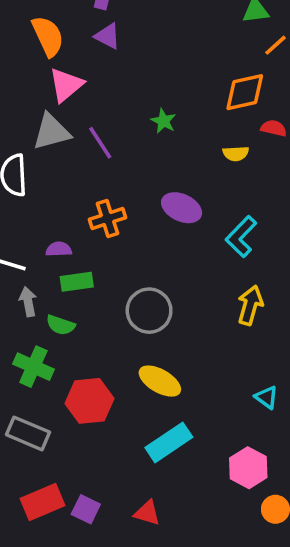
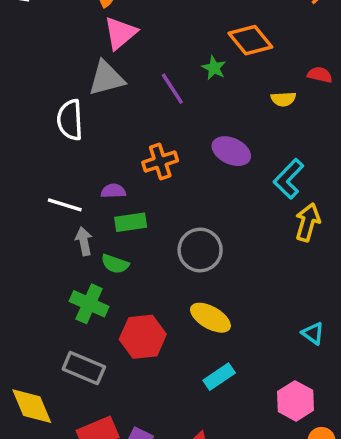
orange diamond: (245, 92) -> (250, 40), moved, turned 63
purple line: (100, 143) -> (172, 89), moved
yellow arrow: (250, 305) -> (308, 222), moved
cyan rectangle: (169, 442) -> (219, 377), size x0.7

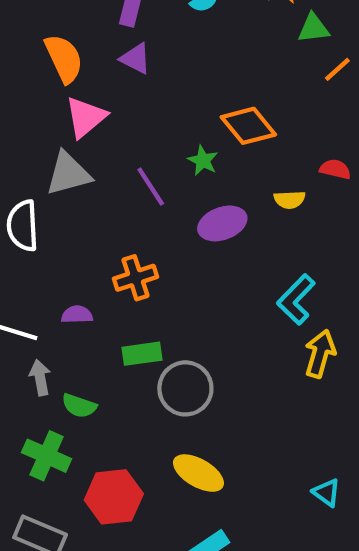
purple ellipse: (231, 151) -> (222, 223), moved, turned -45
green rectangle: (131, 222) -> (142, 354), moved

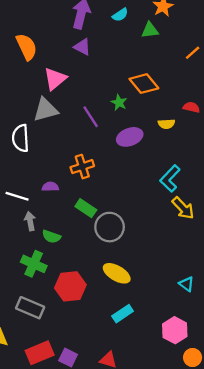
green triangle: (313, 28) -> (150, 30), moved
orange semicircle: (64, 59) -> (27, 47), moved
green rectangle: (142, 354) -> (86, 208), turned 42
yellow arrow: (320, 354) -> (183, 208), turned 120

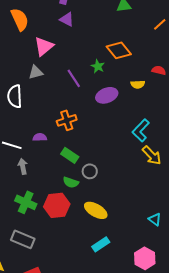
gray triangle: (46, 110) -> (36, 72), size x0.7
gray circle: (110, 227) -> (90, 171), size x0.6
green semicircle: (51, 237) -> (71, 182), moved
red hexagon: (70, 286) -> (57, 205), moved

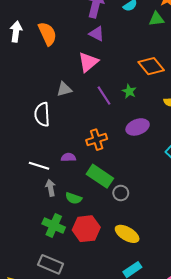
pink triangle: (44, 46) -> (88, 62), moved
green star: (98, 66) -> (129, 91), moved
purple ellipse: (107, 95) -> (138, 127), moved
green rectangle: (70, 155) -> (100, 176), size x1.4
green semicircle: (71, 182) -> (74, 198), moved

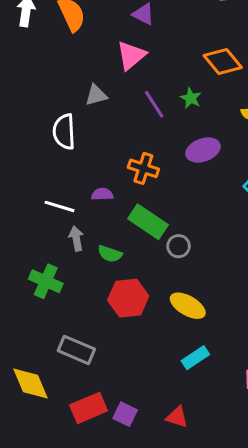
orange cross: (97, 140) -> (143, 168), turned 36
green cross: (54, 225) -> (46, 281), moved

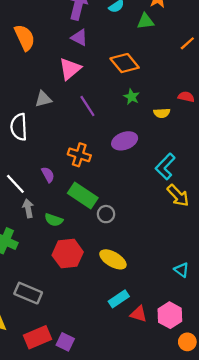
orange diamond: (223, 61) -> (125, 63), moved
green star: (191, 98) -> (132, 97), moved
purple semicircle: (102, 194) -> (48, 175), turned 63
white line: (60, 206) -> (15, 184), turned 30
red triangle: (177, 417) -> (139, 314), moved

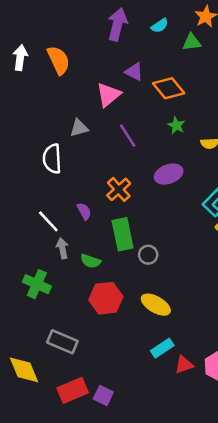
purple triangle: (79, 38) -> (134, 72), moved
orange cross: (79, 155) -> (119, 189), turned 30
green rectangle: (83, 195) -> (123, 234), turned 44
red triangle: (139, 314) -> (184, 365), turned -36

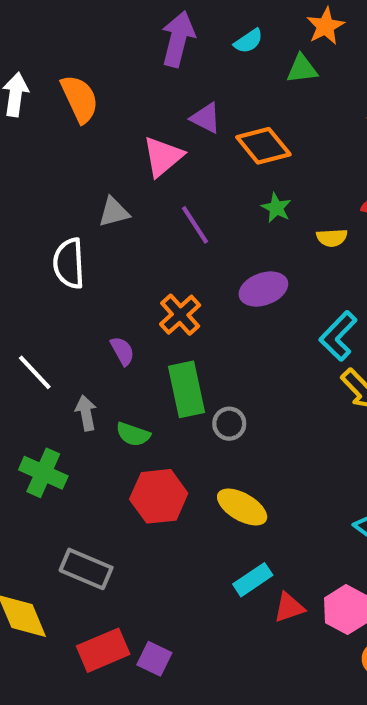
white line: (48, 221) -> (35, 372), moved

